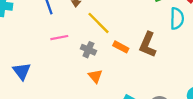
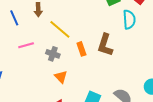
orange rectangle: (121, 47) -> (81, 49), turned 48

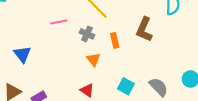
orange rectangle: (81, 49) -> (115, 40), moved

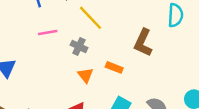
orange rectangle: (115, 40) -> (114, 67), moved, turned -56

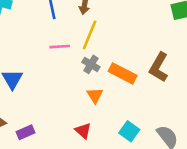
yellow line: (91, 18) -> (90, 35), moved, turned 60
orange rectangle: (114, 67) -> (123, 73), moved, size x1.5

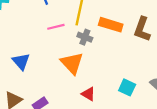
orange rectangle: (123, 73) -> (111, 25), moved
orange triangle: (95, 95) -> (72, 63), moved, size x1.6

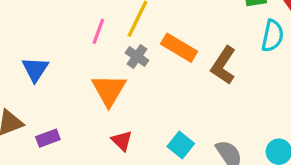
pink line: (56, 27) -> (98, 31), turned -70

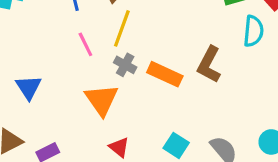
pink line: (98, 31) -> (85, 44), turned -40
orange rectangle: (179, 48) -> (165, 74), moved

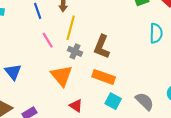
cyan semicircle: (253, 31) -> (156, 33), moved
brown L-shape: (209, 65) -> (102, 47), moved
orange rectangle: (165, 74) -> (104, 77), moved

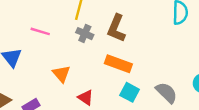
pink line: (48, 40) -> (40, 31), moved, turned -42
orange triangle: (62, 76) -> (61, 74), moved, size x0.7

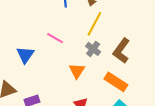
orange triangle: (61, 74) -> (77, 71), moved

